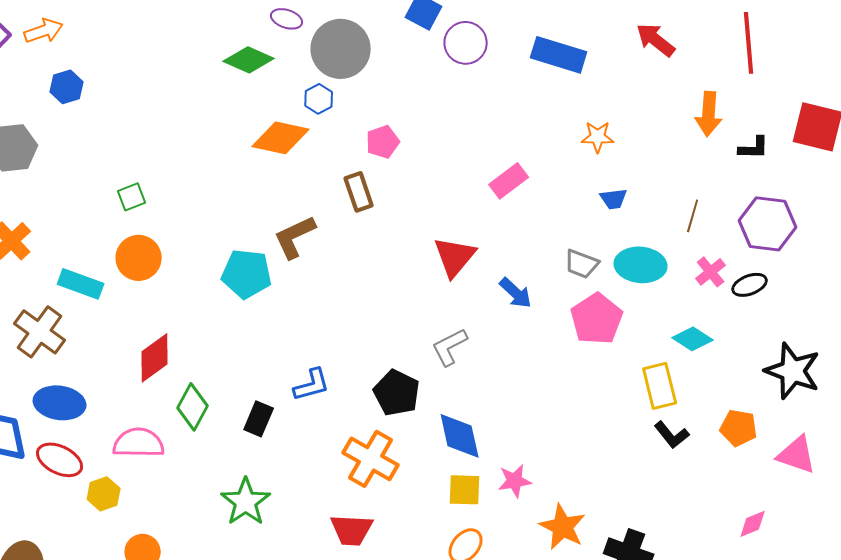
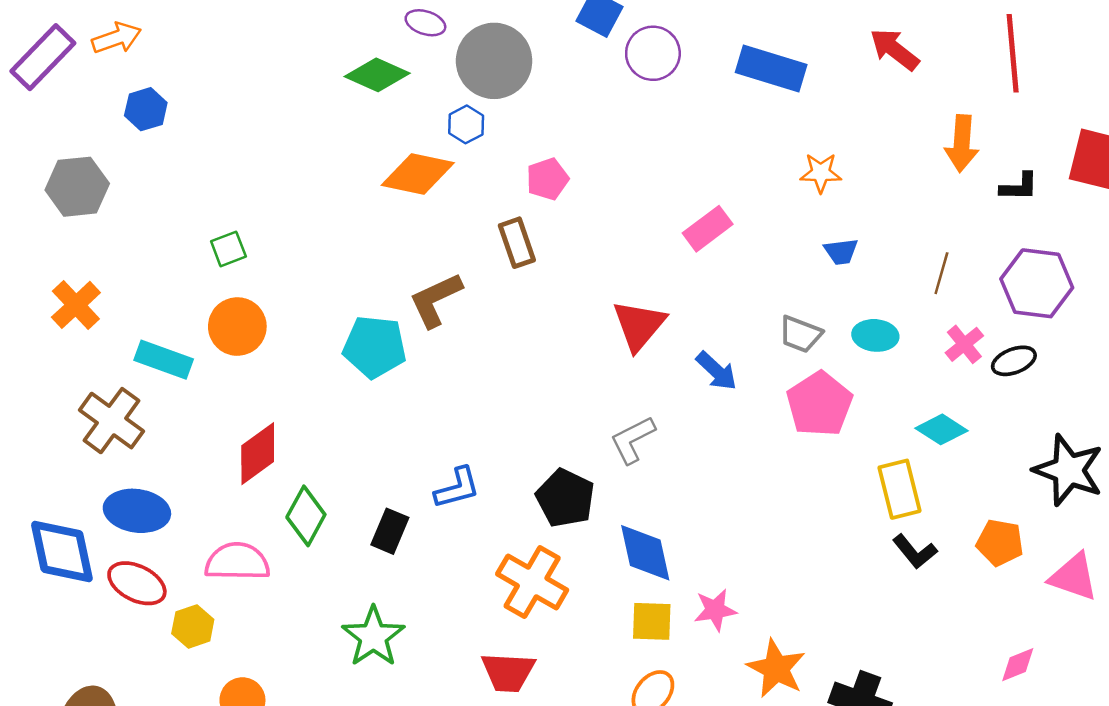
cyan ellipse: (641, 265) -> (875, 335), size x0.7

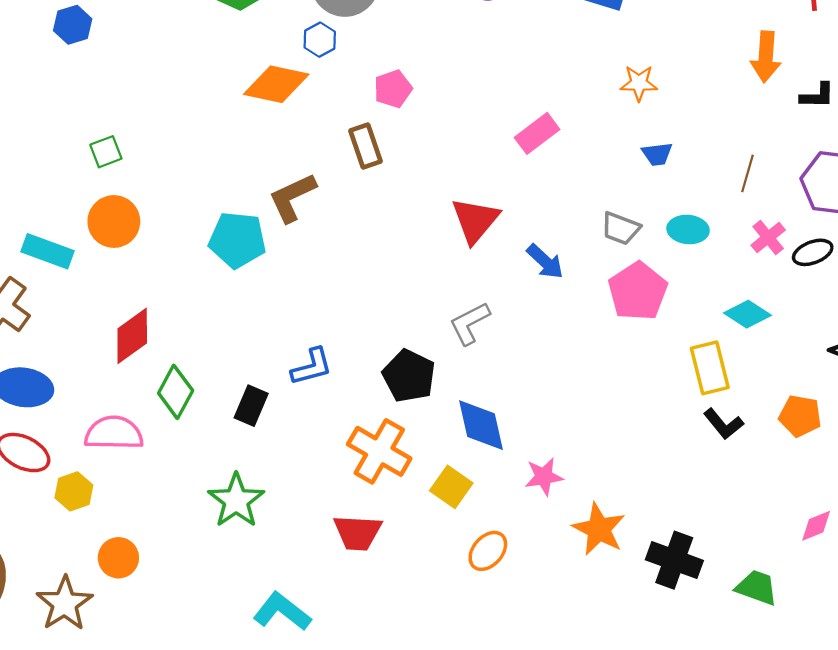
blue hexagon: (146, 109) -> (73, 25), moved
yellow square: (652, 621) -> (451, 487), moved, turned 33

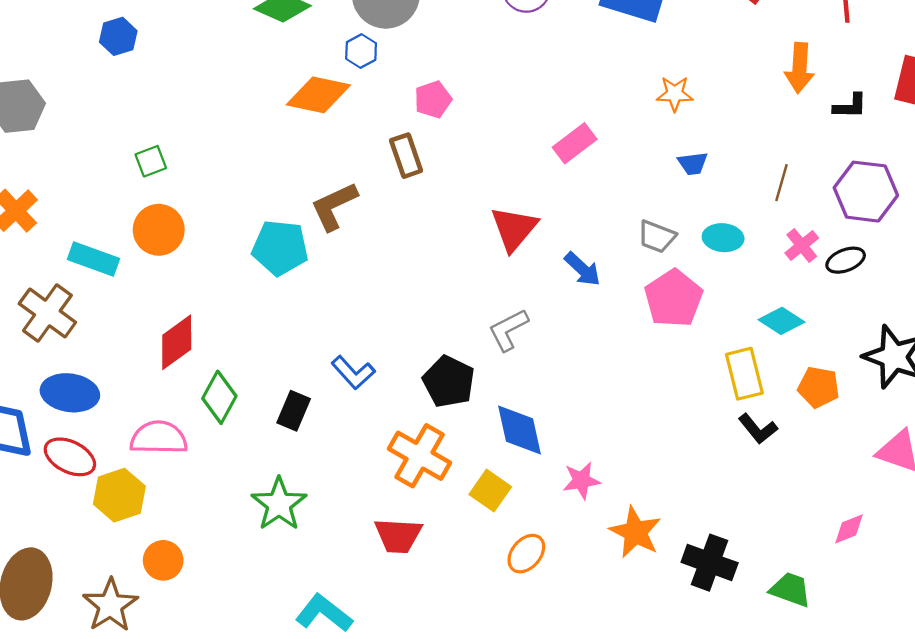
blue L-shape: (312, 367) -> (353, 373), turned 63
orange pentagon: (800, 416) -> (819, 387), moved
yellow hexagon: (74, 491) -> (119, 495), size x1.4

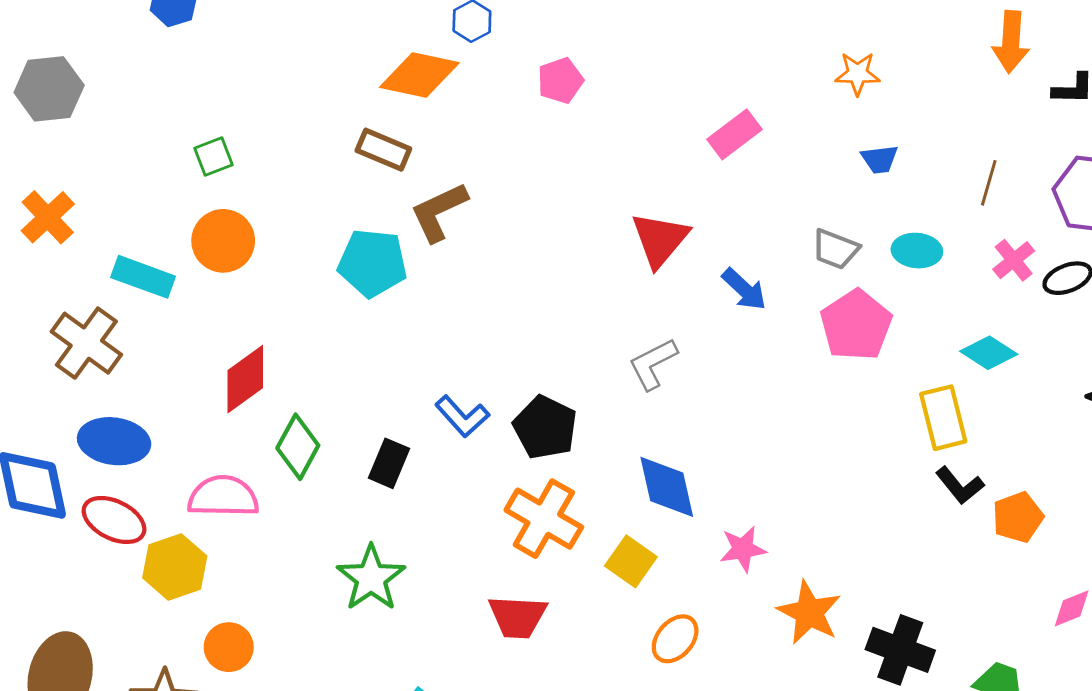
brown rectangle: (406, 156) -> (383, 150), moved, turned -48
black pentagon: (449, 382) -> (545, 427), moved
orange pentagon: (819, 387) -> (1018, 517), moved, turned -30

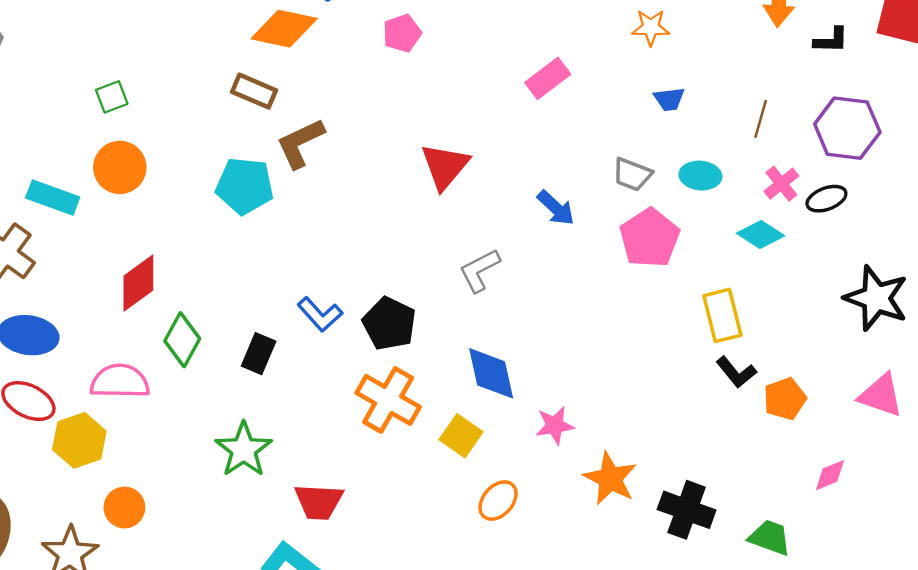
red triangle: (660, 239) -> (445, 166), moved
cyan diamond: (989, 353) -> (761, 235), moved
red trapezoid: (518, 617) -> (319, 502), moved

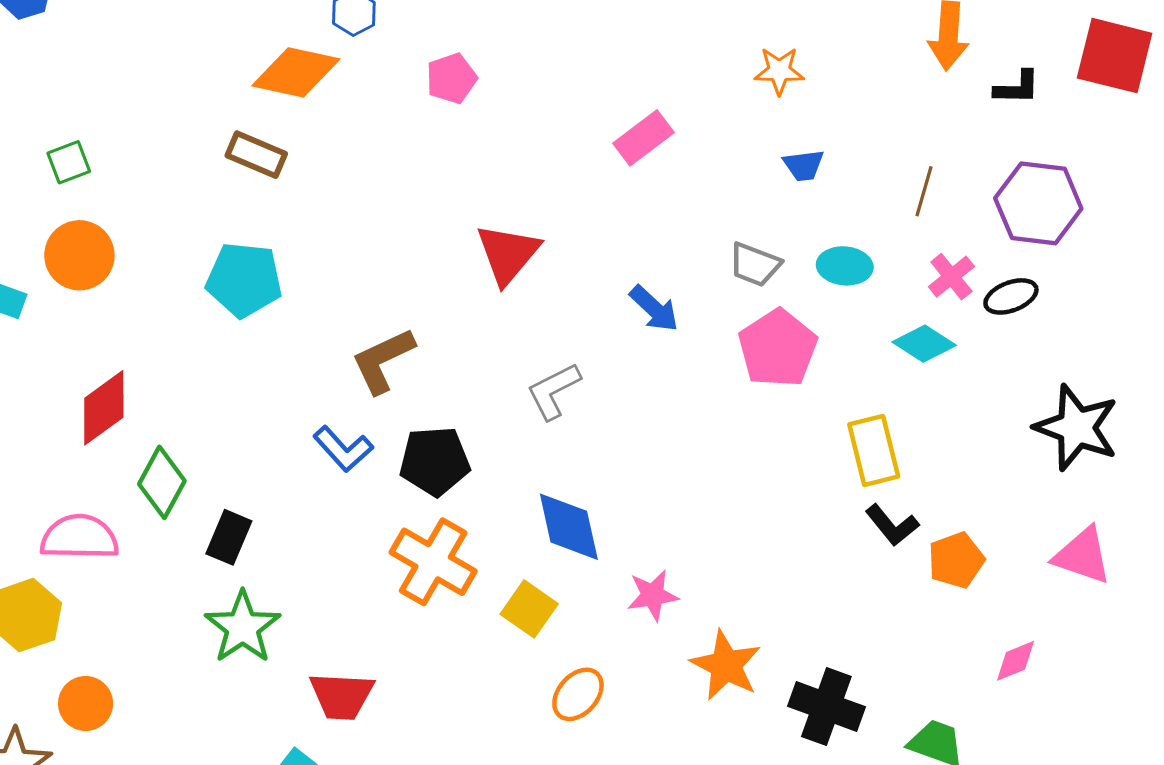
brown L-shape: (300, 143) -> (383, 360), moved
black pentagon: (389, 324) -> (435, 461), turned -30
black rectangle: (259, 354) -> (229, 537), moved

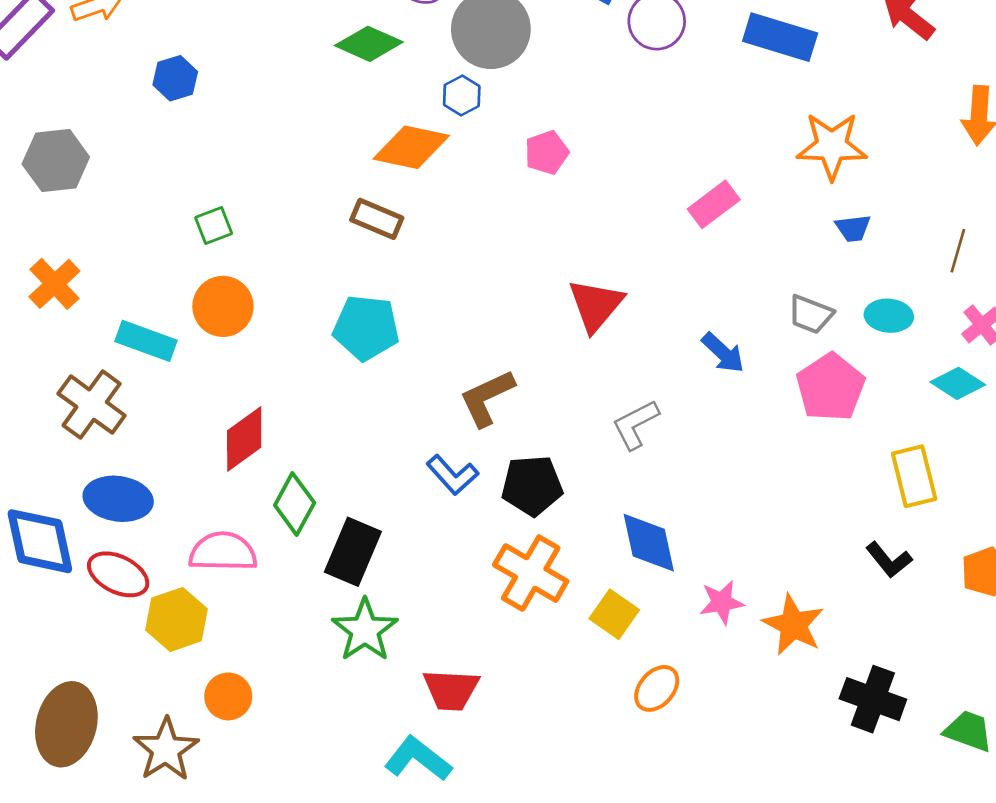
orange star: (779, 71) -> (832, 146), size x1.6
black L-shape: (892, 525) -> (889, 560), moved
black rectangle: (229, 537) -> (353, 552), size x1.4
orange star: (726, 665) -> (793, 625), moved

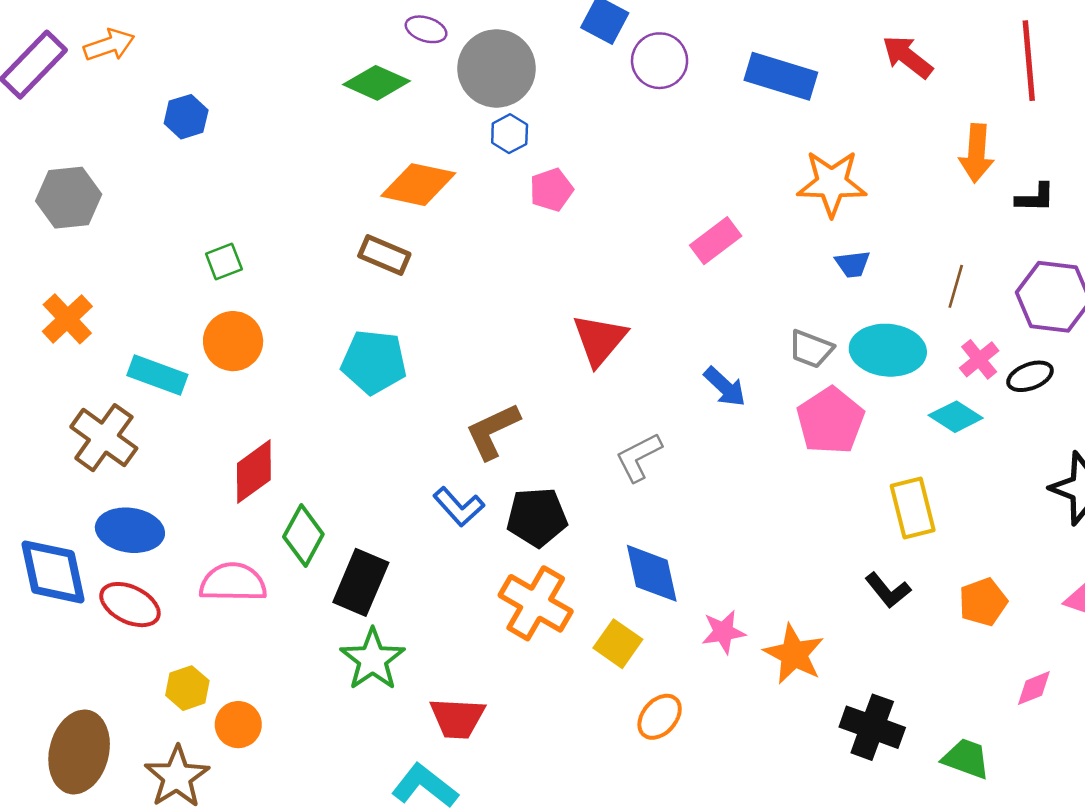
blue hexagon: (462, 96) -> (510, 134), moved
cyan ellipse: (889, 316) -> (888, 350), size x1.6
yellow hexagon: (177, 619) -> (187, 688), moved, size x0.7

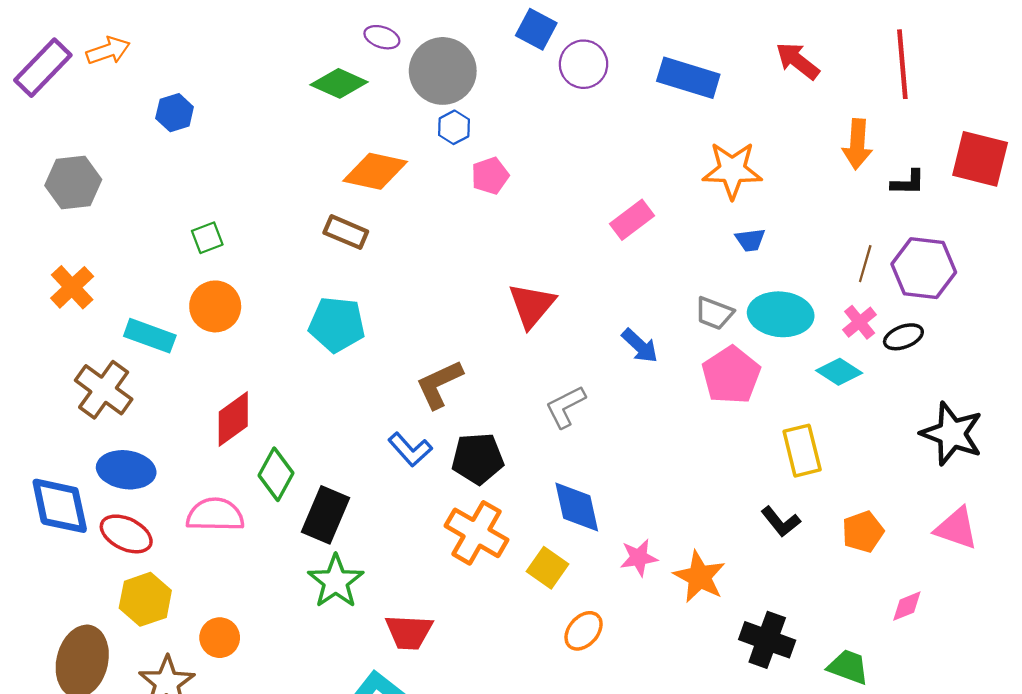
brown line: (956, 286) -> (865, 264), moved
yellow hexagon: (187, 688) -> (145, 599), moved, size x1.4

